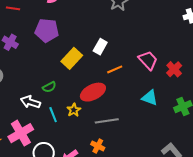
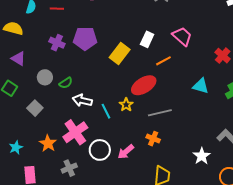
purple pentagon: (47, 30) -> (85, 38), moved
pink trapezoid: (148, 60) -> (182, 36), moved
green semicircle: (49, 87) -> (66, 83), moved

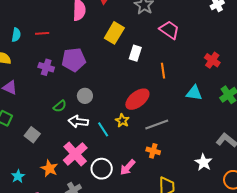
pink trapezoid: (182, 36) -> (169, 30), moved
yellow rectangle: (120, 54) -> (114, 33), moved
orange line: (163, 61) -> (163, 71), moved, turned -63
gray circle: (45, 77) -> (85, 96), moved

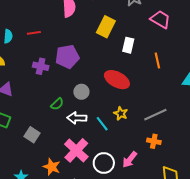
red ellipse: (137, 99) -> (117, 80), moved, turned 70

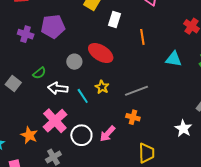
gray circle: (81, 92) -> (74, 62), moved
gray square: (32, 135) -> (13, 84), moved

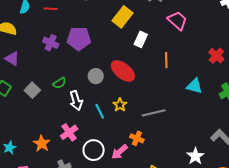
white arrow: (58, 88) -> (76, 101), turned -120
orange cross: (133, 117) -> (137, 138), moved
pink cross: (55, 121) -> (69, 132), size x0.7

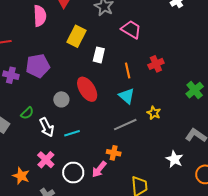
red cross: (216, 56) -> (156, 64), moved, turned 35
red ellipse: (123, 71) -> (87, 89), turned 30
cyan triangle: (194, 86) -> (127, 96), moved, turned 36
yellow star: (120, 105) -> (154, 113), moved
cyan line: (100, 111) -> (72, 133), turned -70

